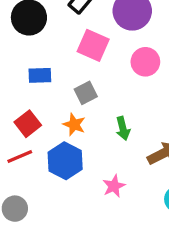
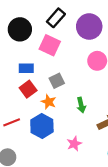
pink square: (93, 45) -> (50, 45), moved
red square: (28, 124) -> (28, 89), moved

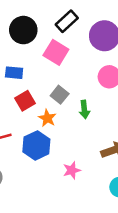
blue rectangle: (26, 68) -> (14, 73), moved
gray square: (57, 81) -> (60, 95), turned -32
green arrow: (81, 105) -> (84, 110), moved

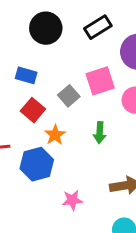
pink square: (56, 52) -> (100, 81), moved, turned 30
gray square: (60, 95) -> (69, 96), moved
red square: (25, 101) -> (33, 110), turned -30

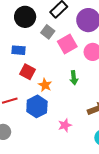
gray square: (69, 96) -> (48, 32), moved

